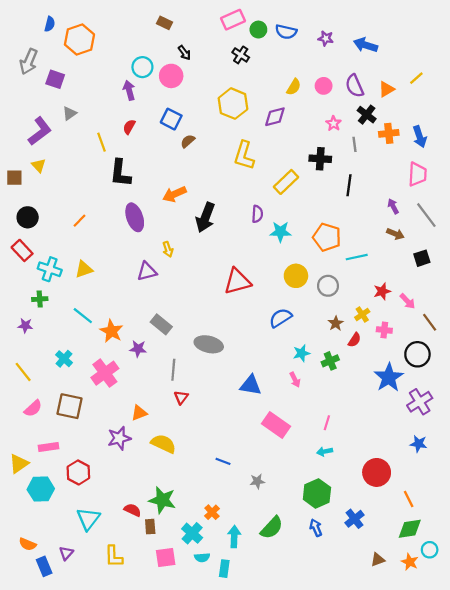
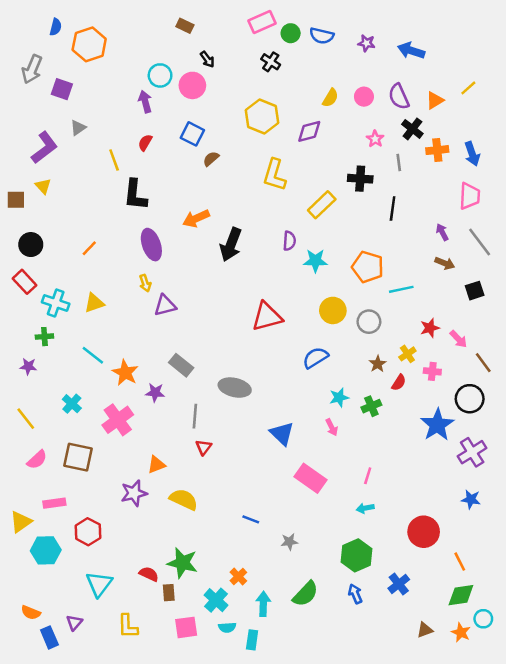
yellow arrow: (168, 249) -> (145, 283), moved
blue triangle: (251, 385) -> (282, 434), turned 35

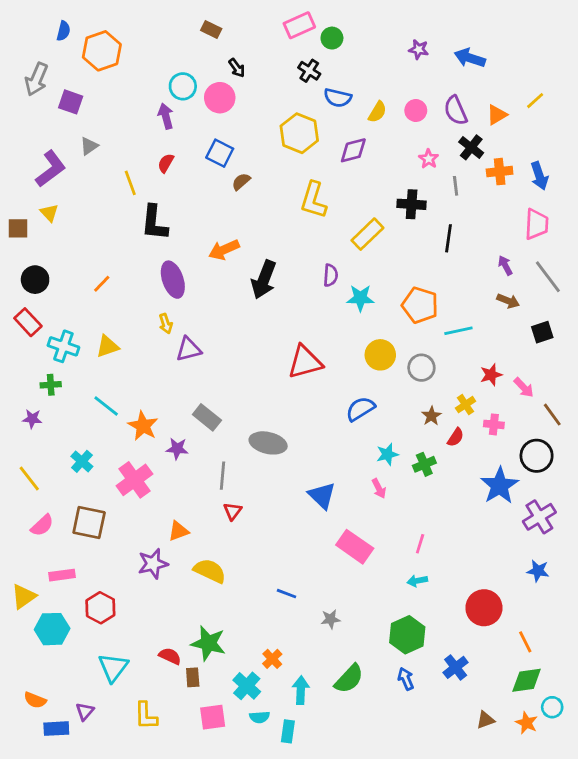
blue semicircle: (322, 36) -> (338, 98), moved
blue rectangle: (49, 637) -> (56, 729), turned -70

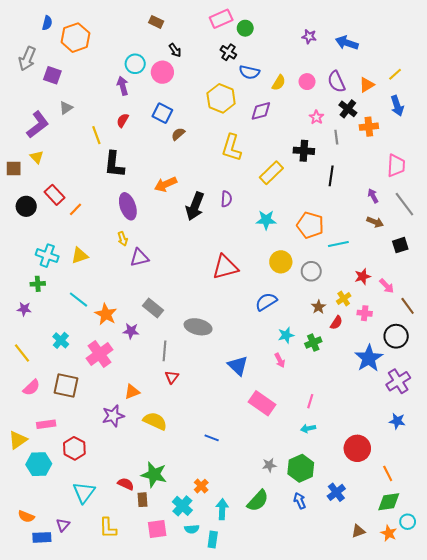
blue arrow: (539, 176) -> (397, 106), moved
purple semicircle: (331, 275) -> (226, 199), moved
red rectangle: (28, 322) -> (54, 195), moved
gray star: (331, 619) -> (269, 465), moved

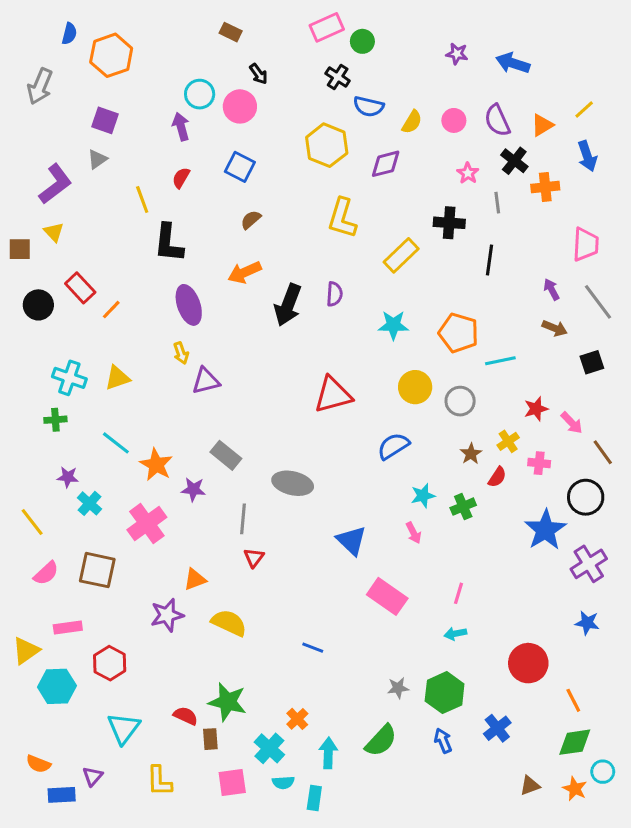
purple square: (52, 75) -> (105, 120), moved
brown semicircle: (178, 134) -> (251, 220), moved
purple star: (24, 309) -> (68, 477), moved

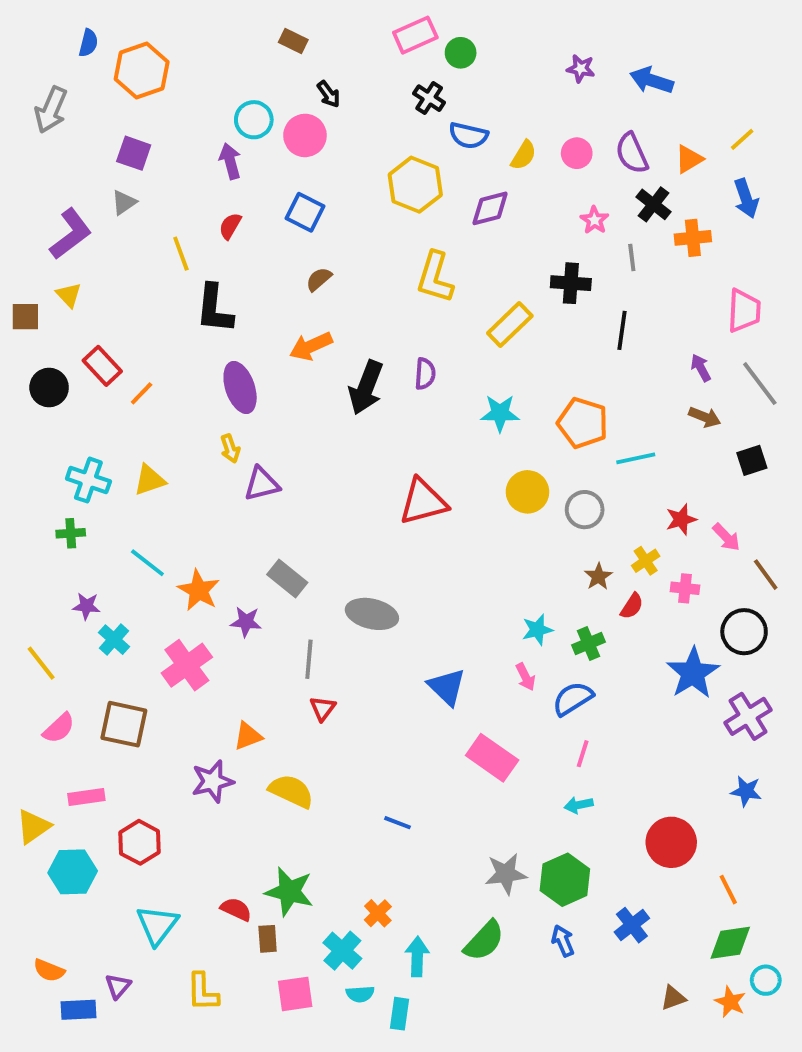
blue semicircle: (393, 446) -> (573, 699), moved
gray star: (398, 688) -> (506, 874), size x1.5

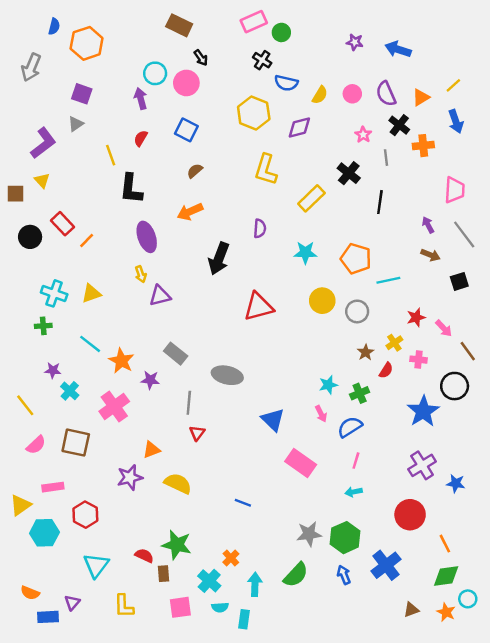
brown rectangle: (293, 41) -> (179, 25), size x1.5
black cross: (571, 283) -> (349, 173), turned 35
black arrow: (366, 388) -> (219, 259), moved
purple cross: (748, 716) -> (422, 465), moved
blue cross: (632, 925) -> (386, 565), size x1.4

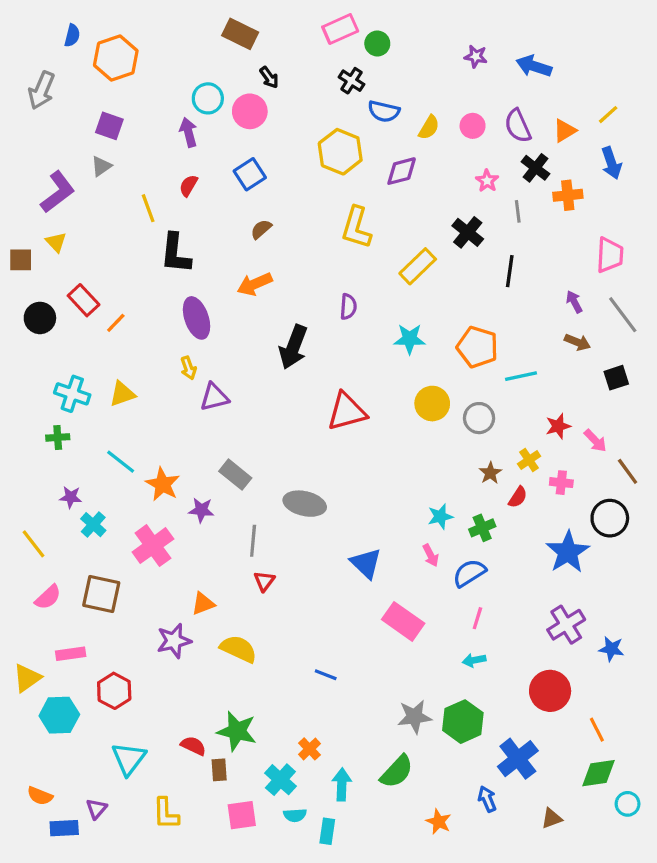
blue square: (186, 130) -> (250, 174), turned 30
blue arrow: (344, 575) -> (487, 799), moved
orange star: (446, 612) -> (439, 822), moved

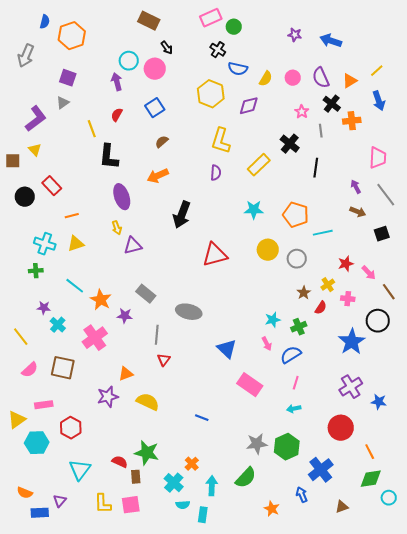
purple semicircle: (348, 307) -> (216, 173), moved
orange line: (116, 323) -> (72, 216), moved, turned 32
pink square: (242, 815) -> (131, 505), moved

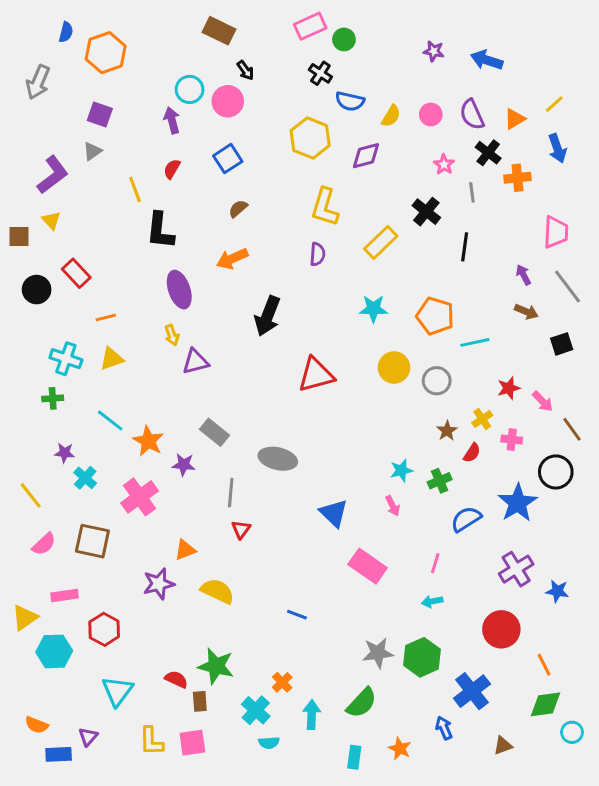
blue semicircle: (291, 355) -> (466, 519), moved
cyan rectangle: (203, 515) -> (354, 757), moved

